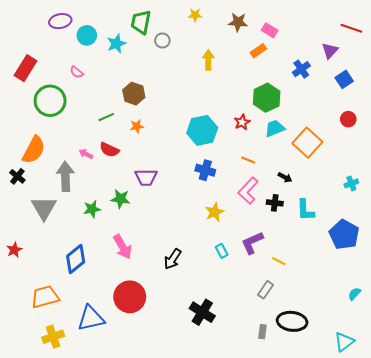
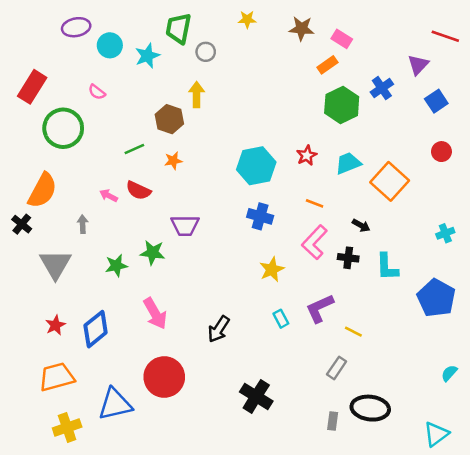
yellow arrow: (208, 60) -> (197, 95), moved
green hexagon: (267, 98) -> (342, 105), moved
gray arrow: (65, 176) -> (83, 224), size x0.5
red star: (14, 250) -> (55, 325), moved

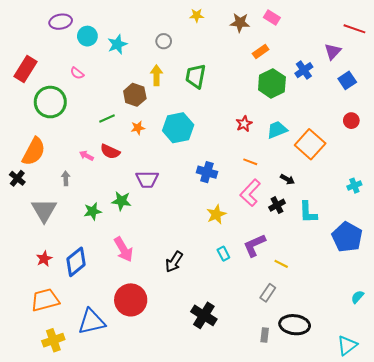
green trapezoid: (178, 28) -> (196, 76), moved
pink rectangle: (342, 39) -> (272, 17), moved
cyan hexagon: (256, 166) -> (178, 128), moved
black cross: (348, 258) -> (277, 205), turned -35

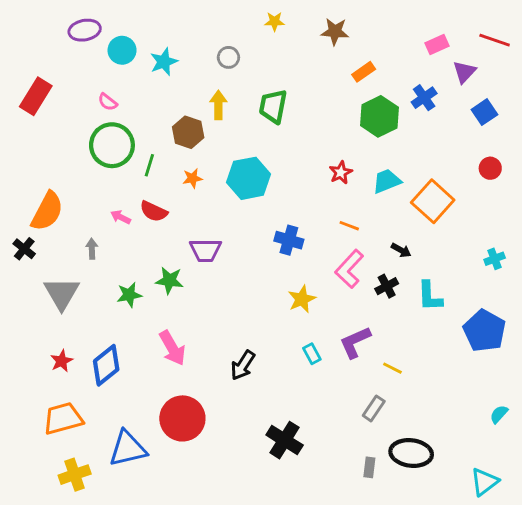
pink rectangle: (272, 17) -> (437, 44), moved, turned -56
green circle: (50, 102) -> (112, 145), moved
green line: (107, 119) -> (149, 165), turned -49

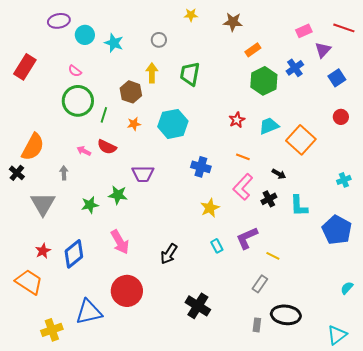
cyan star: (164, 62) -> (114, 43), turned -30
orange trapezoid: (63, 418) -> (29, 282), moved, turned 48

